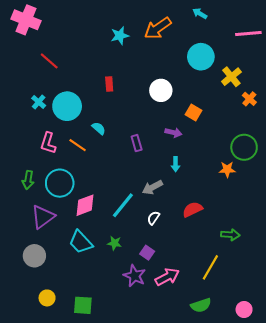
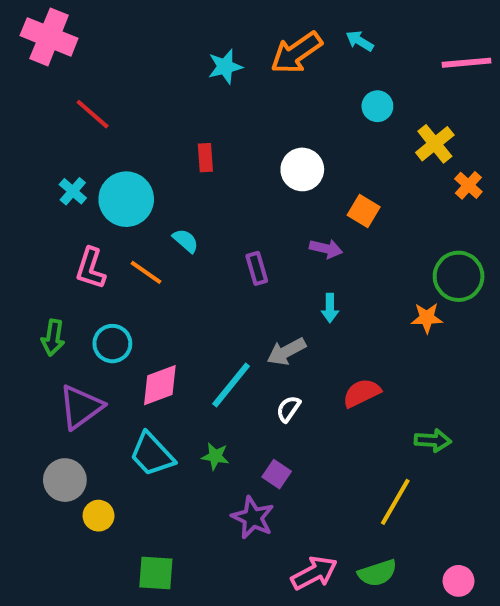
cyan arrow: (200, 13) -> (360, 41), moved
cyan circle: (201, 57) -> (377, 106), size x0.6
cyan circle: (60, 183) -> (112, 344), size x0.7
pink arrow: (167, 277) -> (314, 573), moved
yellow circle: (47, 298) -> (99, 516), moved

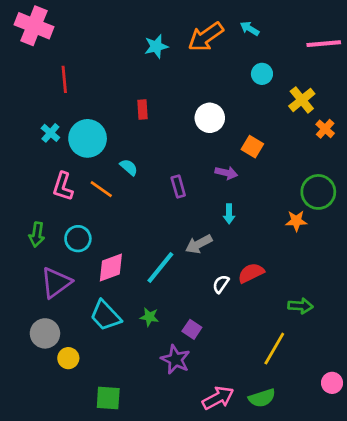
red line: (93, 114) -> (64, 79), turned 44
white semicircle: (288, 409) -> (221, 284), moved
pink circle: (459, 581) -> (332, 383), moved

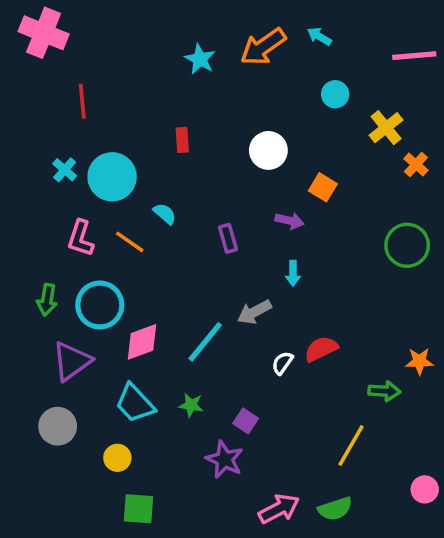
cyan star: (156, 46) -> (200, 59), turned -30
orange star: (296, 221) -> (419, 361), moved
cyan circle: (78, 239) -> (100, 305), size x1.4
yellow circle: (68, 358) -> (117, 458), moved

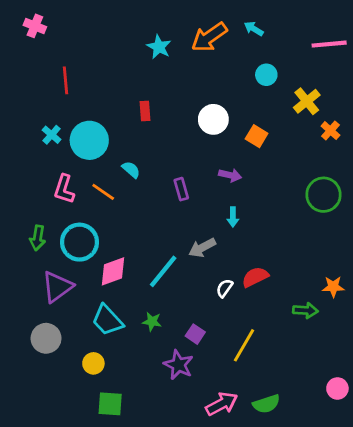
pink cross: (44, 33) -> (35, 26), size x0.6
orange square: (323, 187) -> (257, 136), moved
yellow line: (351, 446) -> (244, 345), moved

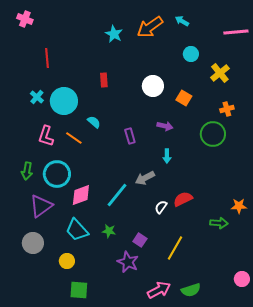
orange cross: (330, 131) -> (227, 109), moved, turned 32
green circle: (323, 195) -> (213, 134), moved

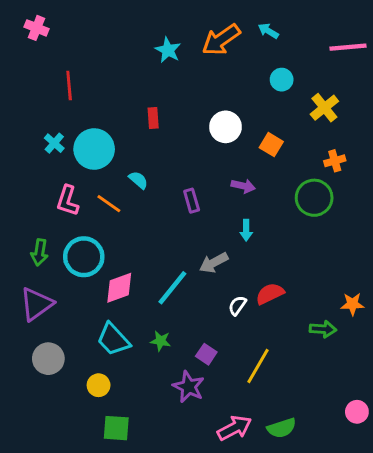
purple triangle: (41, 206) -> (37, 304), moved

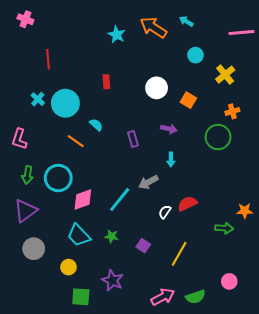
orange arrow: (221, 40) -> (153, 27), turned 68
pink L-shape: (68, 201) -> (19, 139), moved
purple star: (189, 387) -> (113, 280), moved
pink circle: (357, 412) -> (229, 281), moved

